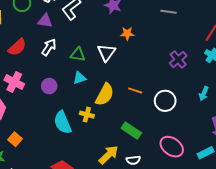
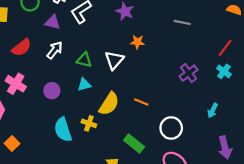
white circle: (165, 101) -> (171, 128), moved

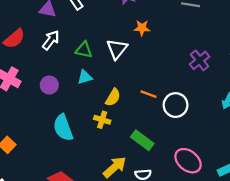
yellow semicircle: (109, 104) -> (113, 97), size x0.7
yellow cross: (89, 123) -> (102, 120), moved
white circle: (171, 128) -> (176, 105), moved

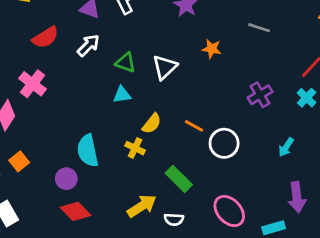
orange star: (142, 28) -> (212, 49), moved
purple circle: (49, 85) -> (66, 179), moved

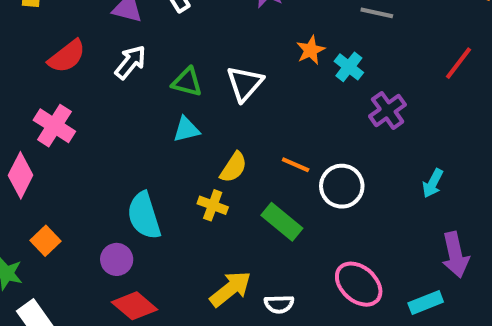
orange star: (212, 49) -> (311, 50), turned -30
cyan cross: (307, 98) -> (349, 67), moved
green rectangle: (179, 179) -> (282, 222), moved

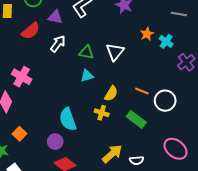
red semicircle: (67, 56) -> (31, 31), moved

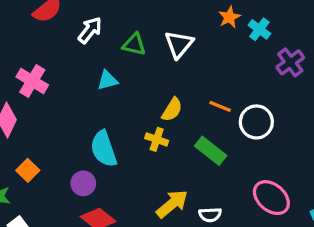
cyan triangle: (87, 76) -> (107, 80), moved

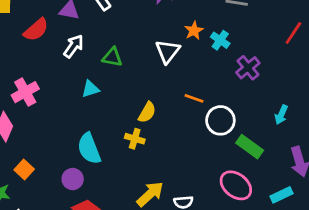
white triangle: (179, 44) -> (168, 51), moved
pink cross: (32, 81) -> (25, 92), turned 32
orange line: (220, 106) -> (194, 98), moved
green rectangle: (211, 151) -> (250, 147), moved

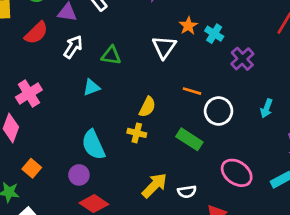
cyan arrow: (281, 115) -> (267, 108), moved
green rectangle: (250, 147) -> (189, 139), moved

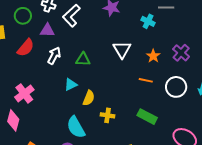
orange star: (188, 26) -> (153, 56), moved
cyan cross: (214, 34) -> (148, 21), moved
yellow semicircle: (147, 107) -> (89, 98), moved
white circle: (219, 111) -> (176, 87), moved

